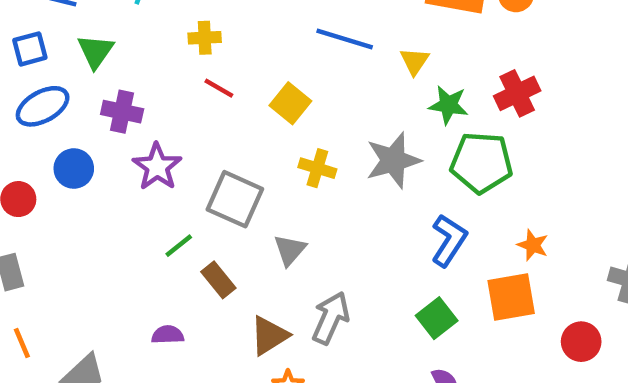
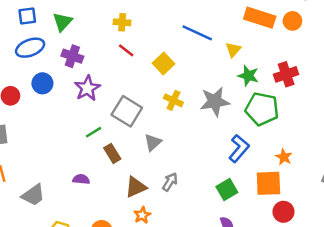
gray arrow: (331, 318) -> (170, 182), size x0.7
red circle: (581, 342) -> (283, 212), moved

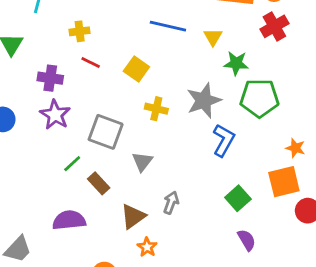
purple cross: (72, 56) -> (50, 78), moved
red cross: (286, 74) -> (274, 26), moved
blue L-shape: (239, 148) -> (224, 140), moved
purple semicircle: (81, 179) -> (69, 220), size x1.6

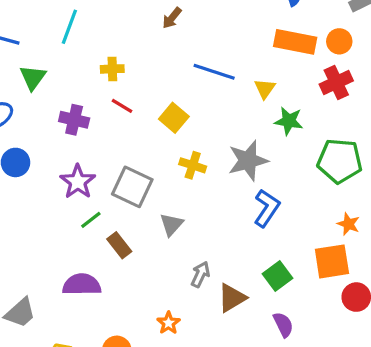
green pentagon: (259, 98) -> (340, 161), moved
purple star: (55, 115) -> (78, 182), moved
brown triangle: (133, 216) -> (232, 298), moved

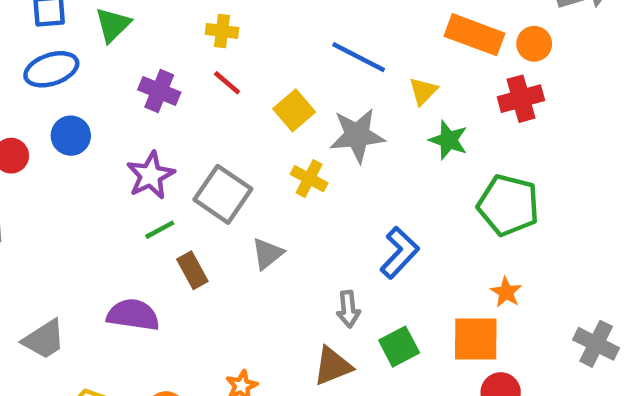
gray star: (248, 161) -> (357, 135), moved
gray arrow: (200, 274) -> (348, 309), moved, turned 140

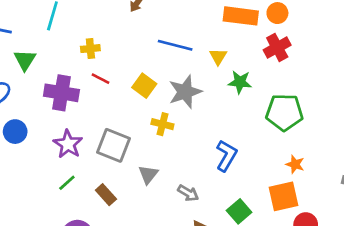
purple cross: (159, 91) -> (61, 93), size x1.4
green line: (160, 230) -> (67, 183), moved
gray arrow: (348, 309) -> (188, 193), moved, turned -40

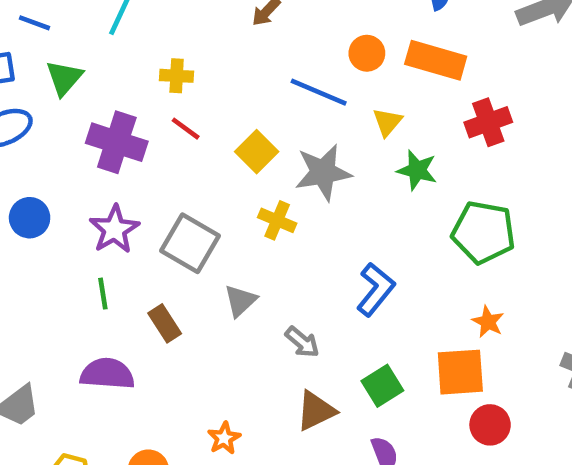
orange circle: (277, 13) -> (367, 53), moved
blue circle: (15, 132) -> (30, 218), moved
green line: (67, 183) -> (103, 294), turned -66

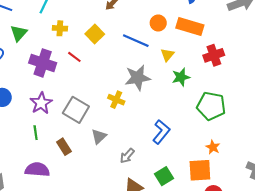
yellow cross: (177, 76) -> (60, 28), moved
yellow square: (257, 152) -> (95, 34), moved
green star: (417, 170) -> (181, 77), turned -30
gray arrow: (302, 342) -> (127, 156), turned 91

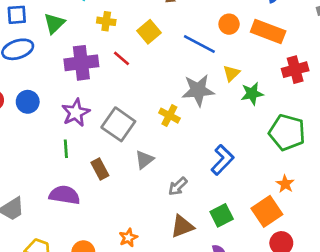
yellow triangle: (167, 55) -> (231, 73), moved
purple cross: (43, 63) -> (81, 63), turned -30
orange square: (200, 170) -> (267, 211), turned -35

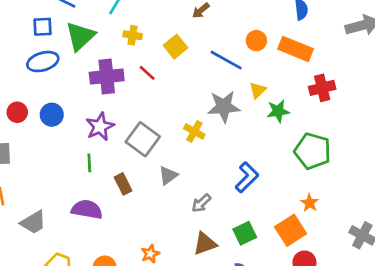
green triangle: (54, 23) -> (80, 36), size x1.4

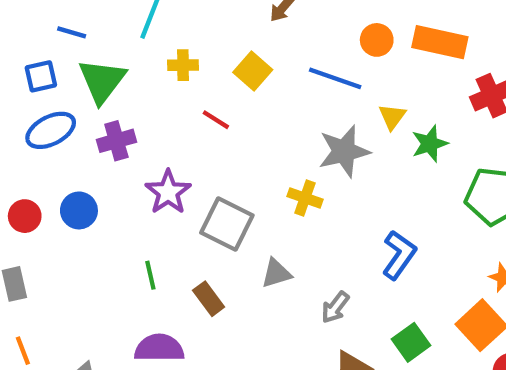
purple cross: (107, 77) -> (116, 141), moved, size x0.7
purple star: (100, 127) -> (168, 192), moved
gray triangle: (168, 175) -> (276, 273), turned 30

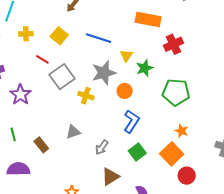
orange circle: (377, 40) -> (125, 91), moved
gray square: (227, 224) -> (62, 77), moved, turned 30
green square: (411, 342) -> (137, 152), moved

